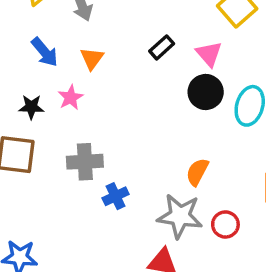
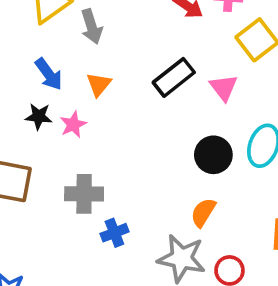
black rectangle: (162, 47) -> (174, 77), size x1.5
black circle: (206, 92) -> (213, 155), moved
black star: (31, 107) -> (39, 116), moved

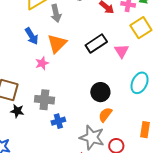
orange triangle: (99, 84) -> (57, 44), size x1.5
black star: (39, 116) -> (17, 111), moved
black circle: (213, 155) -> (100, 92), moved

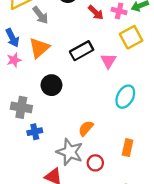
gray arrow: (56, 13) -> (40, 15), turned -30
pink star: (42, 63) -> (14, 60), moved
black circle: (100, 92) -> (51, 85), moved

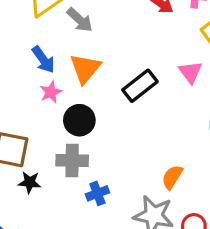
black rectangle: (82, 51) -> (140, 86), moved
black circle: (51, 85) -> (79, 120), moved

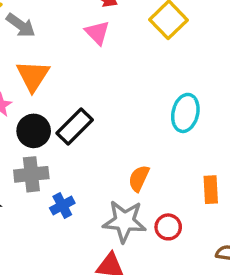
pink triangle: (190, 72) -> (97, 33), moved
black rectangle: (140, 86) -> (75, 127), moved

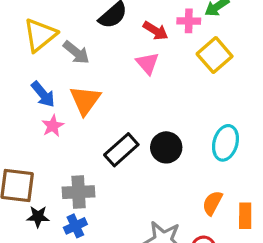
black circle: (34, 131) -> (166, 147), moved
orange semicircle: (139, 178) -> (212, 203), moved
blue cross: (62, 205) -> (75, 226), moved

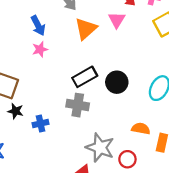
orange triangle: (85, 100) -> (86, 29), moved
gray cross: (79, 192) -> (78, 105), moved
orange semicircle: (212, 203) -> (141, 129), turned 60

